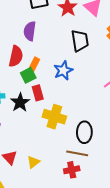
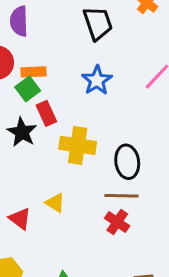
orange rectangle: (34, 65) -> (34, 72), turned 70
blue star: (63, 70) -> (97, 80), moved
yellow triangle: (33, 162) -> (55, 203), moved, turned -40
red cross: (72, 170) -> (117, 222), turned -35

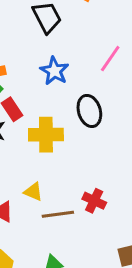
black ellipse: (127, 162) -> (89, 111), moved
brown line: (121, 196) -> (58, 214), moved

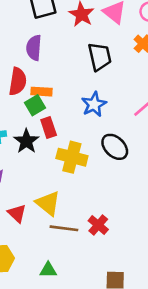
black ellipse: (89, 111) -> (115, 147), turned -44
yellow triangle: (33, 192) -> (48, 203), size x1.5

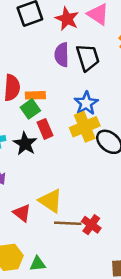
purple semicircle: (34, 48) -> (62, 55), moved
yellow cross: (72, 157) -> (85, 127), moved, turned -32
red cross: (98, 225) -> (91, 225), moved
green triangle: (48, 270) -> (38, 264), moved

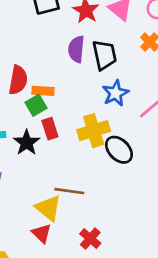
blue star: (86, 103) -> (115, 93), moved
red triangle: (22, 213) -> (42, 233), moved
brown line: (68, 223) -> (69, 191), moved

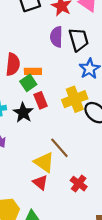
brown line: (69, 191) -> (59, 148), turned 45

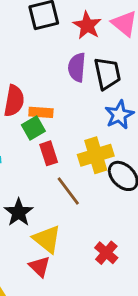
black star: (23, 113) -> (19, 212), moved
brown line: (59, 148) -> (68, 191), moved
red cross: (79, 184) -> (106, 253), moved

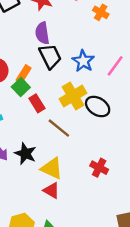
black trapezoid: (107, 73) -> (50, 56), moved
orange rectangle: (41, 112) -> (24, 74), turned -48

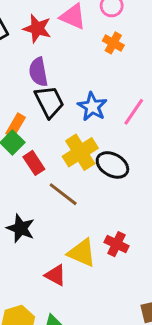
yellow triangle: (52, 168) -> (82, 253), moved

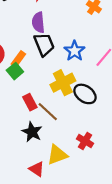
red rectangle: (34, 163) -> (30, 102), moved
black star: (21, 228) -> (32, 132), moved
red cross: (116, 244) -> (85, 141), moved
yellow triangle: (82, 253) -> (57, 155), turned -50

